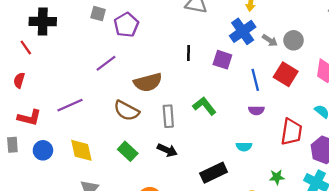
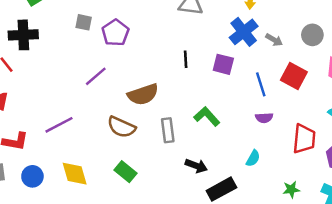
gray circle: (294, 40) -> (312, 35), moved
cyan semicircle: (244, 147) -> (253, 158), turned -56
black arrow: (167, 150) -> (196, 166), moved

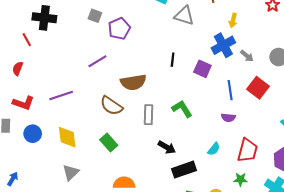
red trapezoid: (304, 139) -> (248, 150), moved

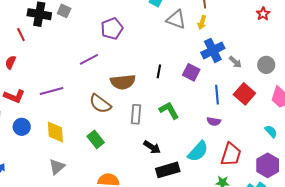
gray square: (95, 16) -> (64, 11), moved
yellow arrow: (233, 21) -> (202, 22), moved
black line: (173, 60) -> (159, 71), moved
cyan semicircle: (214, 149) -> (198, 151), size x1.6

